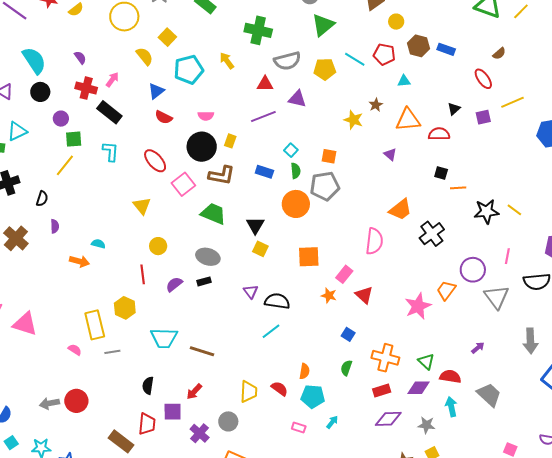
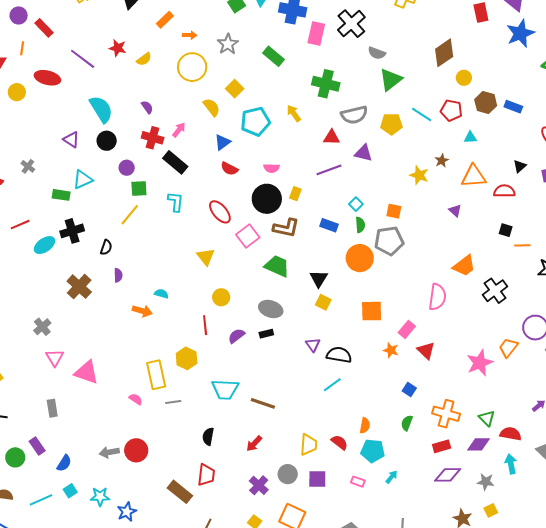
purple square: (173, 412) -> (317, 479), moved

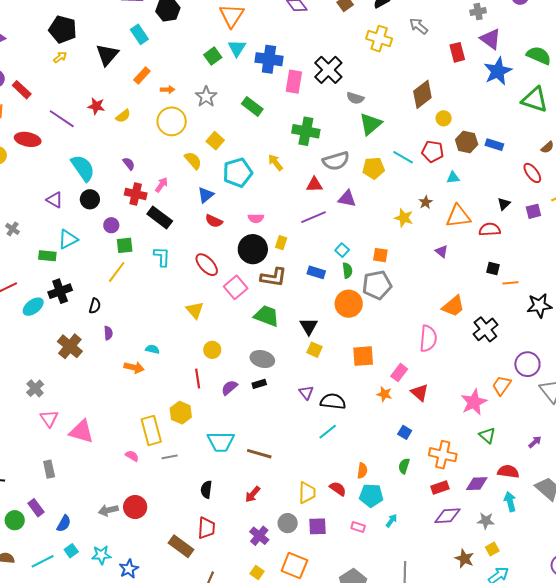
green triangle: (487, 418) -> (487, 435), moved

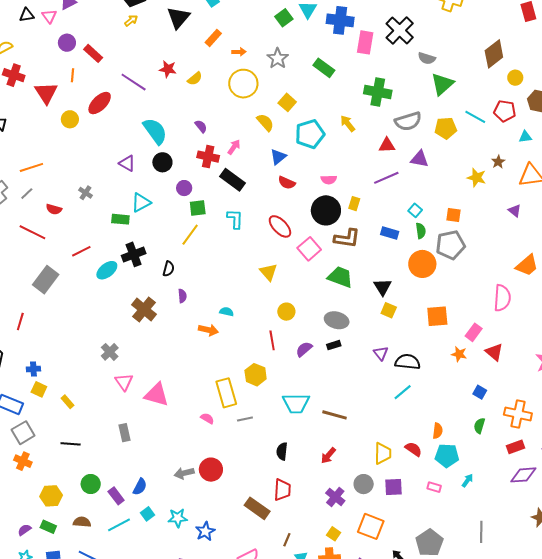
red ellipse: (28, 139) -> (100, 103), turned -55
purple rectangle: (36, 508) -> (116, 496), moved

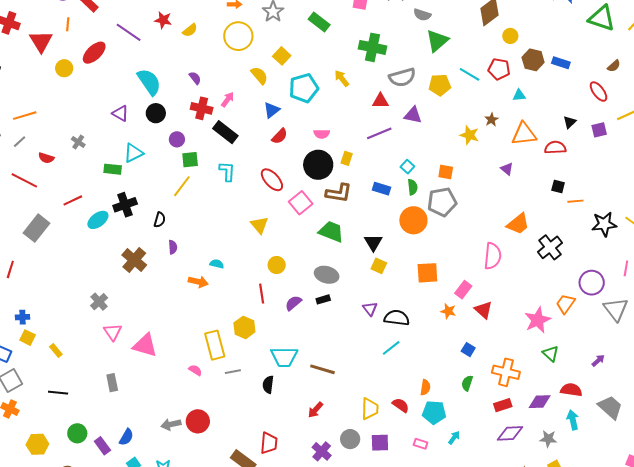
red semicircle: (287, 183) -> (280, 136), turned -72
black semicircle: (282, 451) -> (268, 385), moved

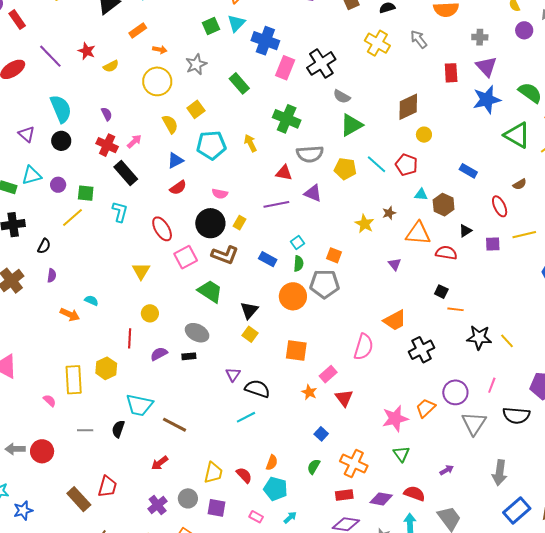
brown hexagon: (533, 60) -> (444, 205), moved
purple circle: (177, 139) -> (58, 185), moved
gray line: (233, 372) -> (85, 430), moved

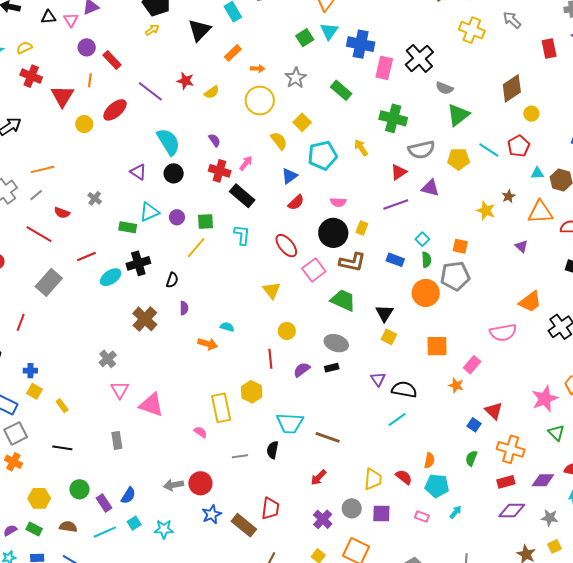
red pentagon: (406, 165) -> (519, 146), turned 30
red triangle: (284, 173) -> (399, 172), turned -36
pink semicircle: (364, 347) -> (503, 332), turned 72
red triangle: (344, 398) -> (494, 411), moved
blue star: (23, 510) -> (212, 514), moved

